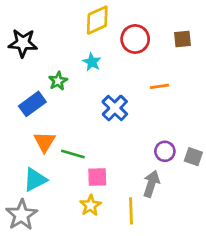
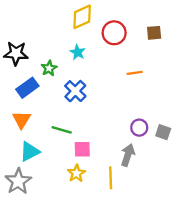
black star: (23, 43) -> (16, 53), moved
blue cross: (115, 108) -> (75, 91), moved
orange triangle: (44, 142) -> (22, 120), moved

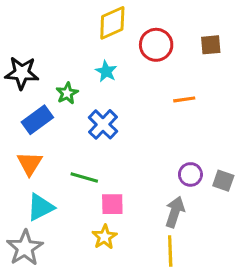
yellow line: (111, 178) -> (170, 251), moved

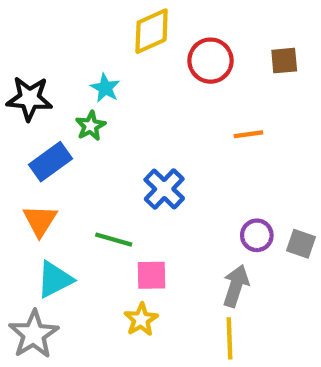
cyan star: (106, 71) -> (105, 88), moved
blue cross: (103, 124) -> (164, 189), moved

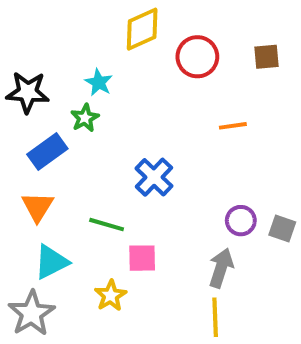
yellow star: (141, 320) -> (111, 296), moved

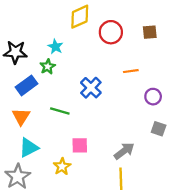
blue cross: (154, 177) -> (91, 88), moved
purple circle: (241, 221) -> (153, 97), moved
green line: (107, 225) -> (60, 111), moved
gray arrow: (221, 268) -> (124, 151), turned 35

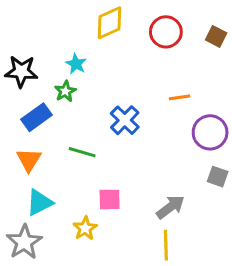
red circle: (111, 32) -> (166, 32), moved
brown square: (150, 32) -> (216, 36), moved, turned 32
purple circle: (153, 97) -> (210, 132), size x1.5

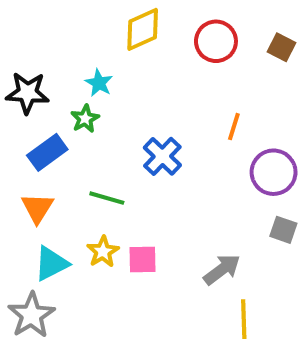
orange line: (180, 97) -> (234, 127), turned -65
yellow star: (85, 228) -> (103, 252), moved
yellow line: (166, 245) -> (244, 319), moved

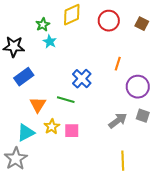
green star: (85, 119) -> (43, 25), moved
green line: (107, 198) -> (66, 100), moved
orange triangle: (37, 208) -> (38, 105), moved
gray arrow: (222, 269) -> (118, 121), moved

